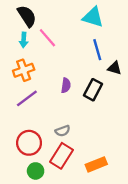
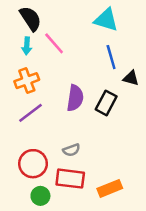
purple semicircle: (66, 85) -> (75, 98), size x1.5
red rectangle: (62, 156) -> (70, 179), turned 65

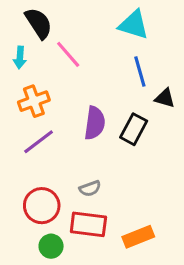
cyan arrow: (27, 46) -> (20, 58), moved

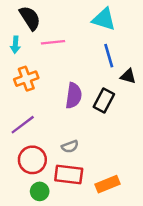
pink line: (68, 54) -> (53, 42), turned -55
purple line: (39, 142) -> (23, 125), moved

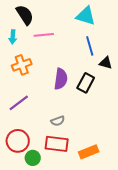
red circle: (32, 160) -> (18, 141), moved

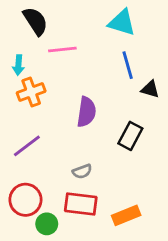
cyan arrow: (13, 37) -> (18, 65), moved
black rectangle: (86, 83) -> (130, 136), moved

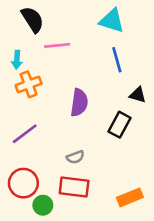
black triangle: (150, 89) -> (138, 95), moved
orange rectangle: (126, 215) -> (130, 197), moved

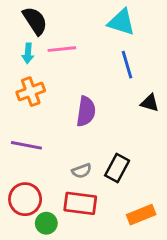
cyan arrow: (17, 60) -> (28, 53), moved
black rectangle: (120, 125) -> (117, 168), moved
purple line: (25, 134) -> (26, 145), turned 48

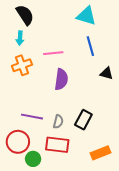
pink line: (62, 49) -> (53, 53), moved
purple line: (26, 145) -> (32, 117), moved
gray semicircle: (82, 171) -> (58, 122), turned -56

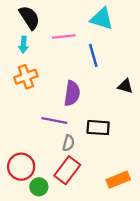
blue line: (90, 46) -> (93, 55), moved
pink line: (53, 53) -> (64, 36), moved
purple line: (32, 117) -> (54, 121), moved
black rectangle: (83, 120) -> (98, 128), moved, turned 66
red rectangle: (57, 145) -> (67, 170), turned -60

